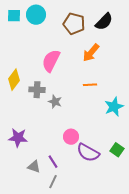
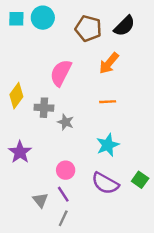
cyan star: (114, 107) -> (108, 145), moved
pink circle: (71, 137) -> (66, 170), moved
purple star: (18, 138) -> (20, 152), moved, turned 30
gray triangle: (34, 167) -> (40, 200), turned 32

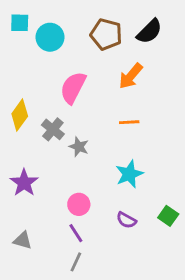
cyan circle: (43, 18) -> (50, 37), moved
gray cross: (44, 108) -> (53, 129), turned 36
purple semicircle: (105, 183) -> (126, 220), size x0.6
gray triangle: (40, 200) -> (23, 240), moved, turned -35

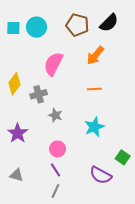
cyan square: (20, 23) -> (13, 28), moved
gray cross: (53, 129) -> (39, 94), turned 35
gray star: (79, 147) -> (55, 115), moved
purple semicircle: (126, 220) -> (101, 175), moved, size x1.5

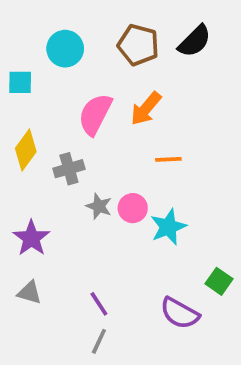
cyan square: (13, 28) -> (20, 82), moved
orange arrow: (95, 55) -> (146, 109), moved
pink circle: (58, 149) -> (133, 208), moved
gray triangle: (17, 175) -> (30, 293), moved

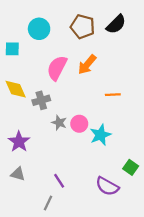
yellow diamond: (26, 150) -> (16, 89), turned -60
orange line: (168, 159) -> (113, 95), moved
gray line: (99, 341) -> (48, 203), moved

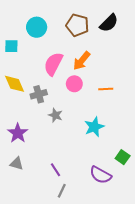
pink circle: (79, 124) -> (74, 84), moved
gray line: (48, 203) -> (62, 191), moved

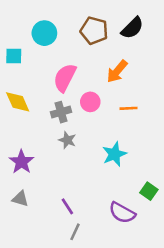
orange arrow: (82, 61) -> (117, 71), moved
gray cross: (39, 94) -> (61, 112), moved

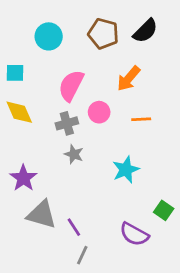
cyan square: (14, 56) -> (15, 73), moved
gray triangle: (20, 199) -> (42, 215), moved, size x1.6

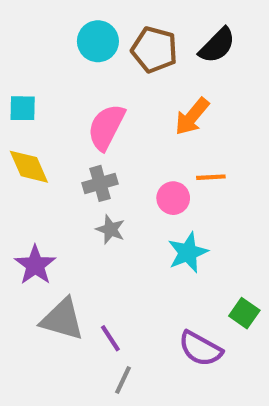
cyan circle: (49, 36) -> (98, 41), moved
pink circle: (99, 112) -> (173, 198), moved

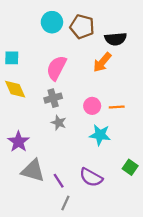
black semicircle: (217, 45) -> (116, 39), moved, turned 40
orange line: (211, 177) -> (117, 107), moved
cyan star: (188, 252) -> (100, 135), turned 30
purple semicircle: (200, 349) -> (91, 177), moved

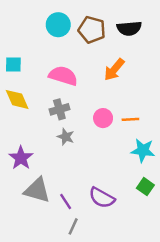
black semicircle: (116, 39) -> (129, 28), moved
pink semicircle: (56, 68) -> (63, 76), turned 80
cyan star: (100, 135) -> (143, 150), moved

